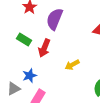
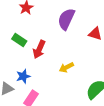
purple semicircle: (55, 19) -> (66, 19), moved

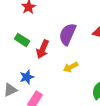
purple semicircle: (66, 19) -> (67, 34), moved

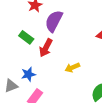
purple semicircle: (67, 34) -> (54, 21), moved

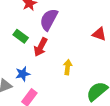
yellow arrow: (72, 67) -> (68, 67), turned 120

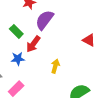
blue star: (23, 74) -> (18, 59), moved

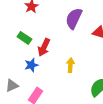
purple semicircle: (44, 20) -> (74, 18), moved

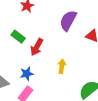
blue star: (31, 65) -> (27, 74), moved

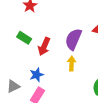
purple semicircle: (68, 20) -> (73, 39), moved

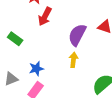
green rectangle: (24, 38) -> (15, 39), moved
red arrow: (44, 46) -> (45, 16), moved

